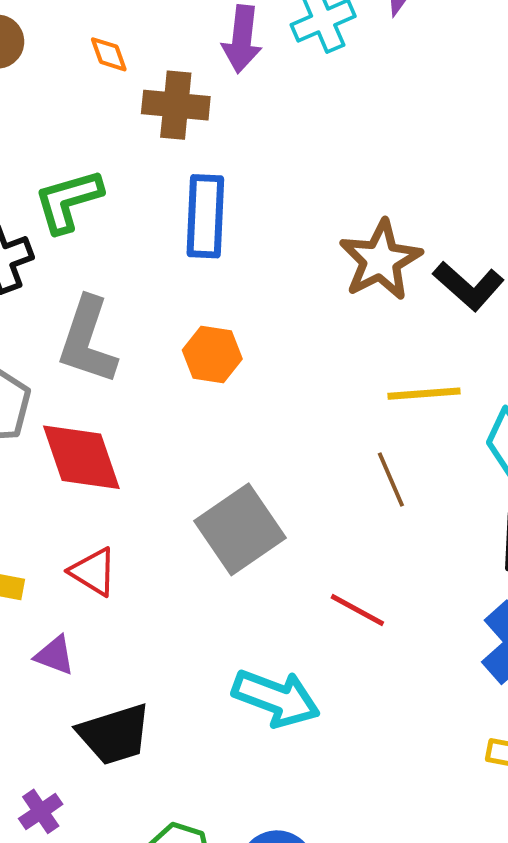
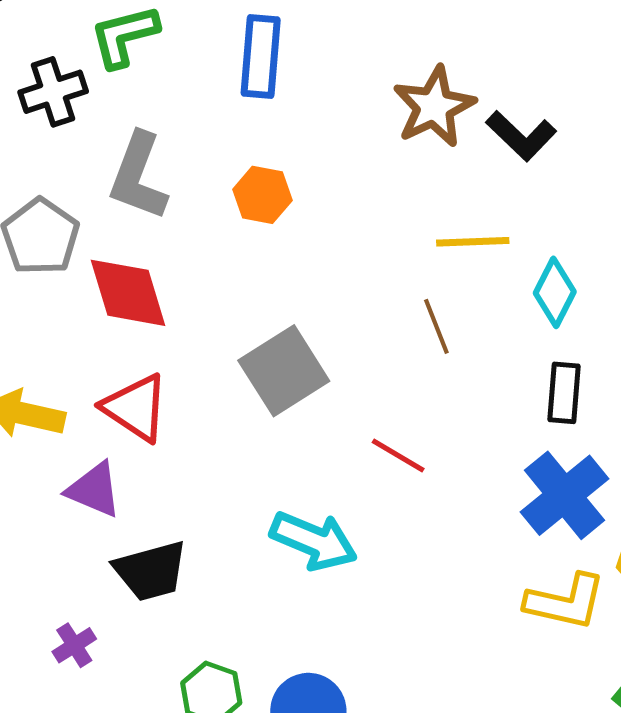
red triangle: (93, 572) -> (136, 408), size x1.4
purple triangle: (55, 655) -> (94, 490), size x1.4

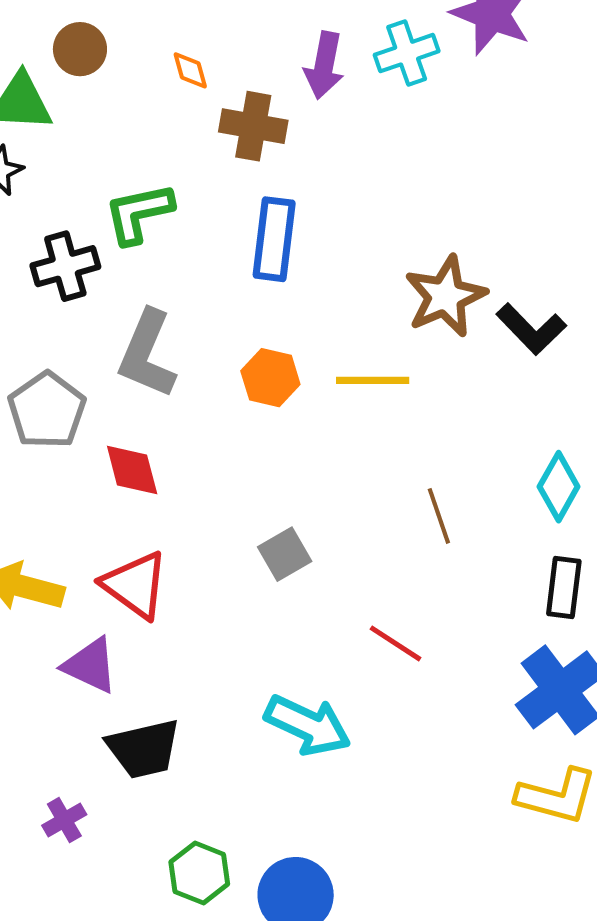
yellow line: (473, 242) -> (373, 380), moved
red diamond: (128, 293) -> (132, 470), size x0.7
gray square: (284, 371) -> (285, 554), size x0.6

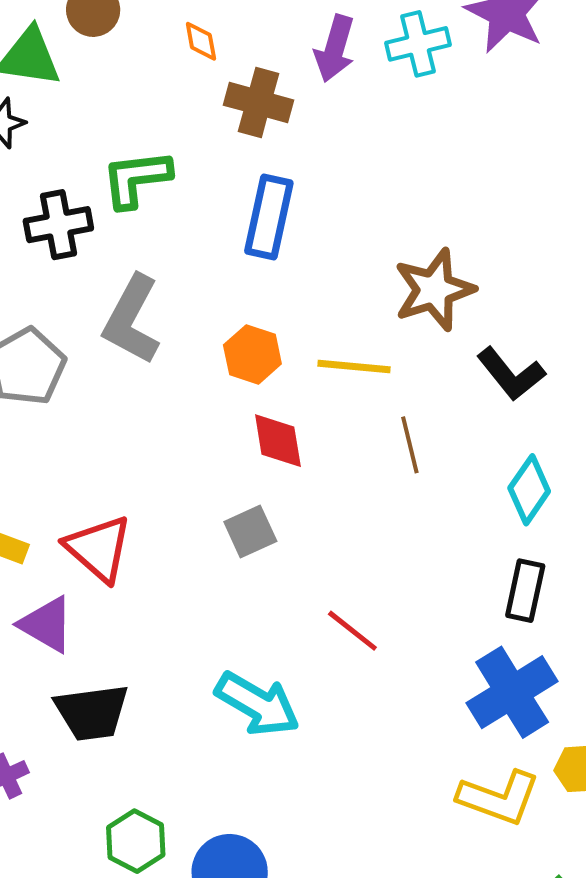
black L-shape: (531, 329) -> (511, 374), moved
red diamond: (132, 470) -> (278, 441), moved
brown line: (439, 516) -> (410, 445), moved

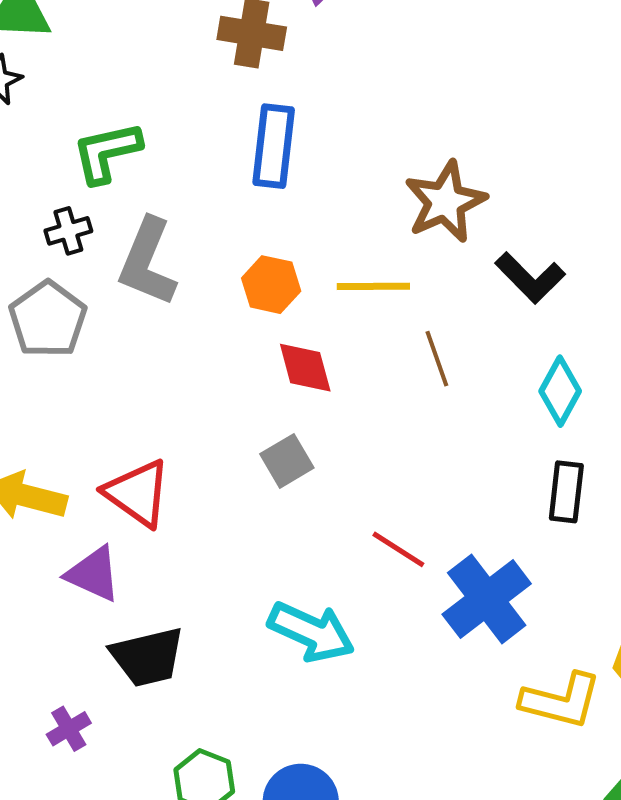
green L-shape: (136, 179) -> (107, 152), moved
black cross: (58, 225) -> (68, 231), moved, size x0.7
blue cross: (512, 692) -> (487, 599), moved

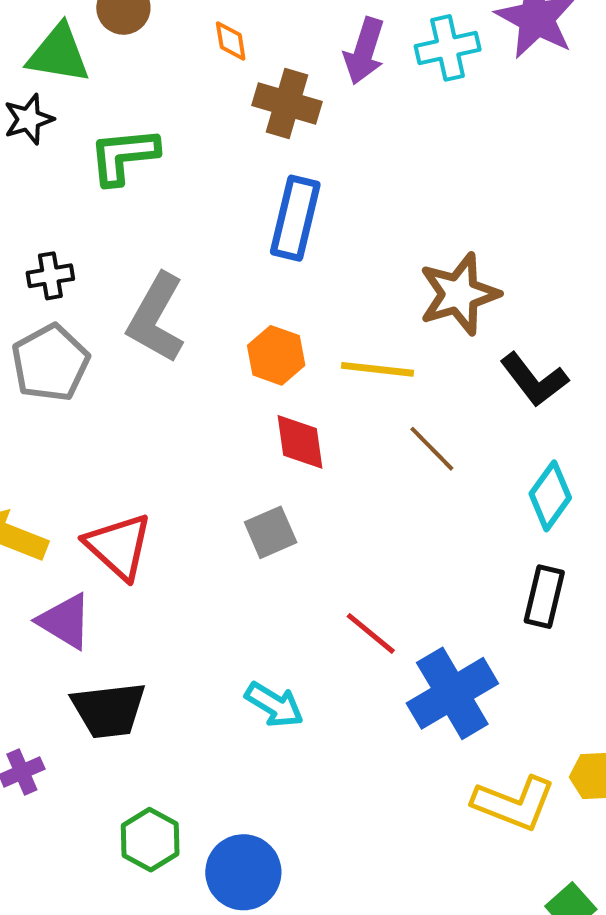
green L-shape: (107, 152) -> (124, 156), moved
black cross: (68, 231) -> (50, 276), moved
brown line: (437, 359) -> (432, 449), turned -32
cyan arrow: (311, 632) -> (274, 705), size x0.7

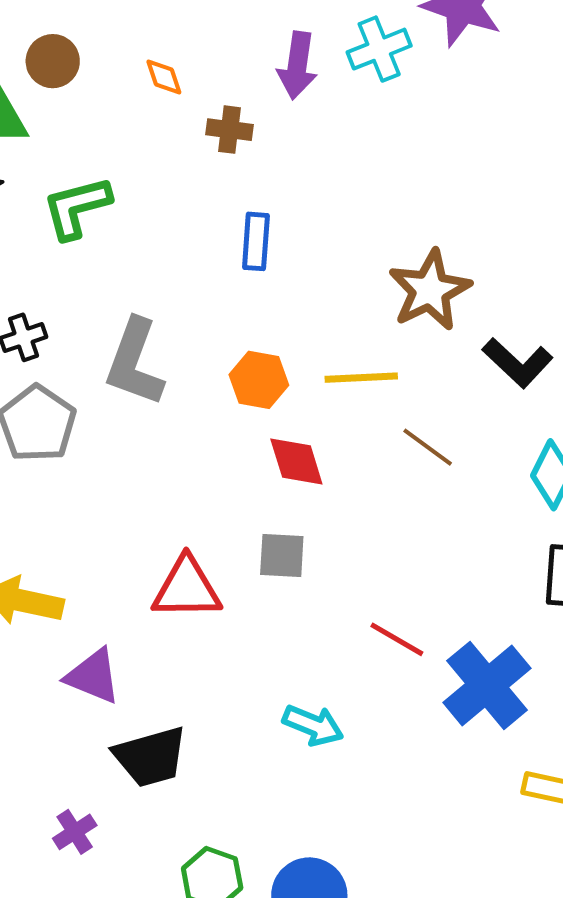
brown cross: (287, 104) -> (230, 130), size x0.7
blue rectangle: (295, 218) -> (256, 241), size x0.7
gray square: (271, 532) -> (282, 555), turned 36
red triangle: (118, 546) -> (187, 588), moved, turned -34

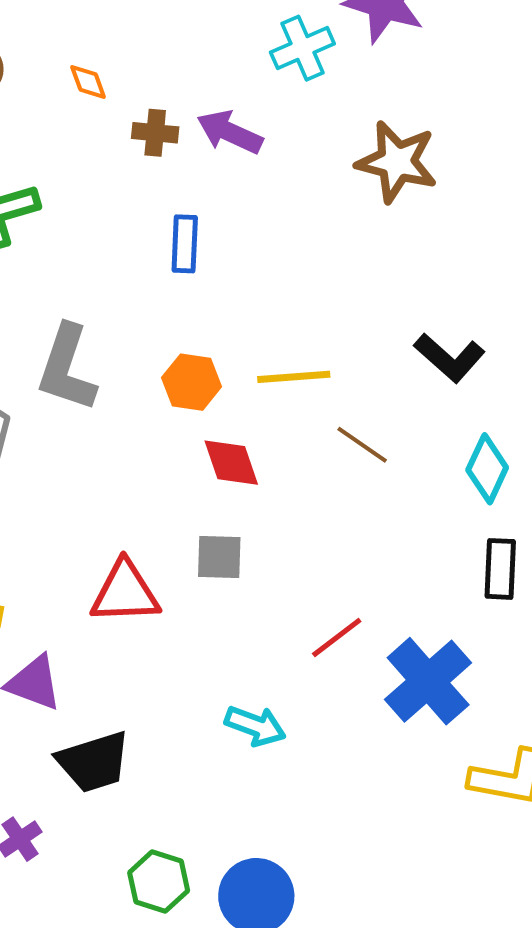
purple arrow: (297, 65) -> (230, 132), moved, turned 108
brown star: (430, 290) -> (397, 162), moved, turned -30
red line: (397, 639) -> (337, 638), turned -66

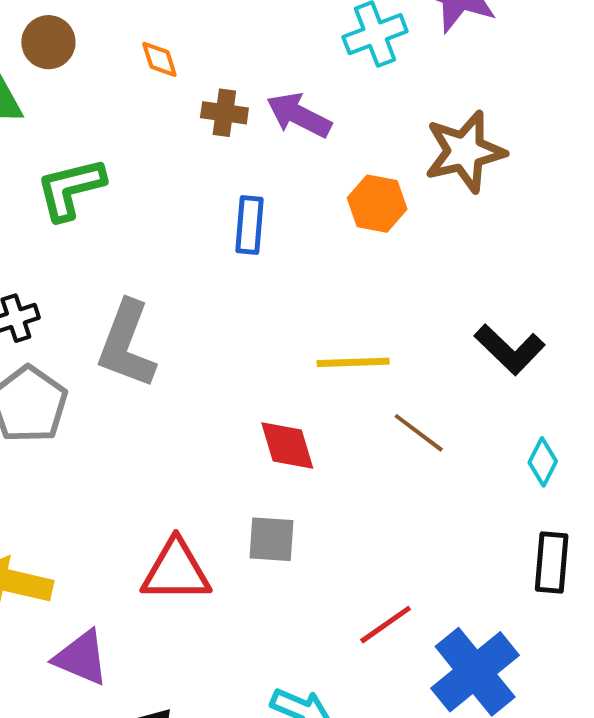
brown star: (397, 162) -> (465, 152), turned -30
orange hexagon: (192, 382) -> (377, 204), moved
cyan diamond: (487, 469) -> (543, 462), size x0.7

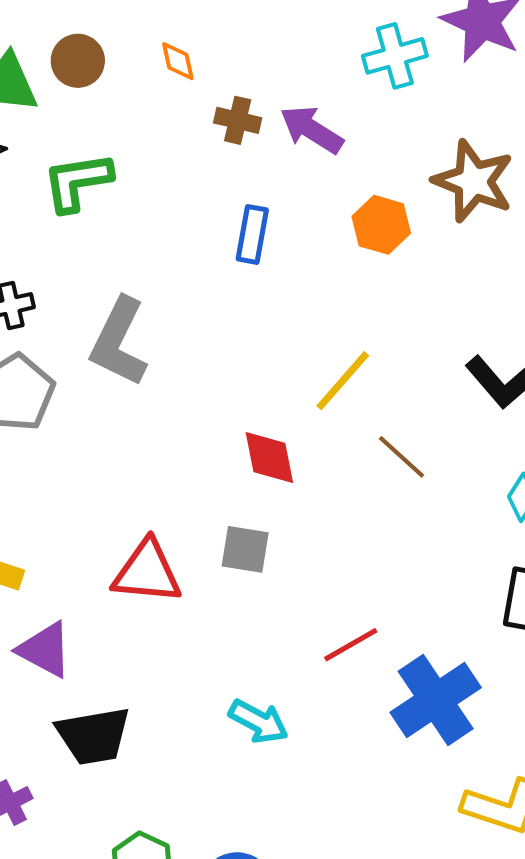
brown circle: (48, 42) -> (78, 61), moved
brown star: (465, 152) -> (473, 181), turned 30
yellow line: (353, 362) -> (343, 381), turned -52

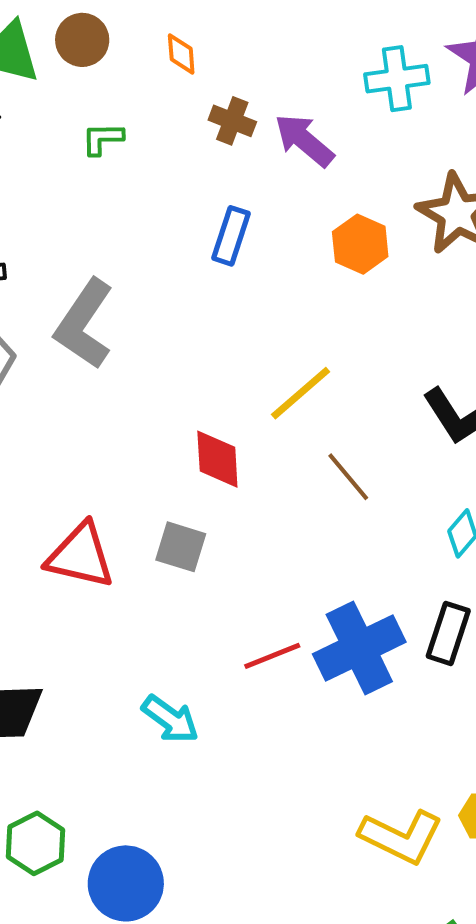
green L-shape: (77, 182) -> (102, 139), moved, size x0.6
blue cross: (436, 700) -> (359, 648), moved

